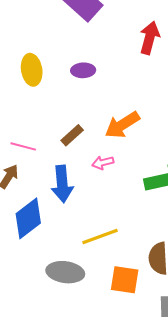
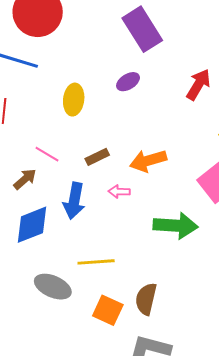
yellow ellipse: (32, 70) -> (74, 100), moved
purple ellipse: (83, 70) -> (128, 82), moved, turned -45

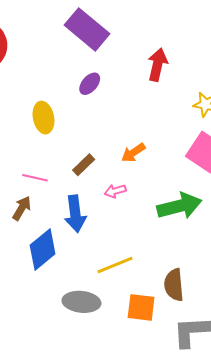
orange arrow: (148, 161) -> (133, 153), size x0.7

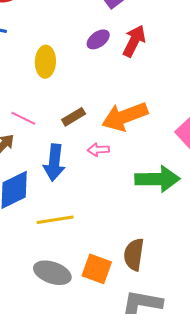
red arrow: (158, 65) -> (134, 41), moved
orange arrow: (133, 153) -> (125, 117), size x1.8
yellow line: (115, 265) -> (55, 220), moved
gray ellipse: (81, 302) -> (52, 273), moved

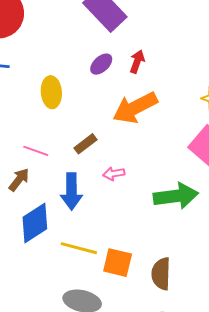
red arrow: (134, 41) -> (137, 62), size x0.7
orange arrow: (125, 117) -> (135, 108), moved
yellow line: (55, 220) -> (79, 248), turned 30
orange square: (97, 269) -> (118, 263), moved

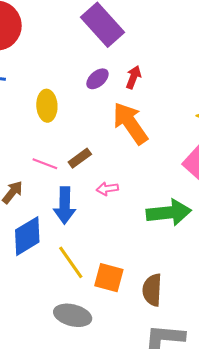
orange arrow: (135, 108) -> (130, 123), turned 81
pink line: (36, 151) -> (45, 164), moved
yellow line: (79, 248) -> (71, 262), turned 39

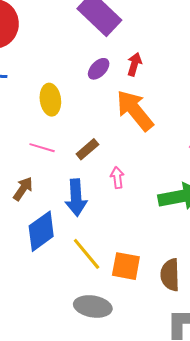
pink line: (45, 164) -> (42, 148), moved
pink arrow: (107, 189) -> (117, 177), turned 95

